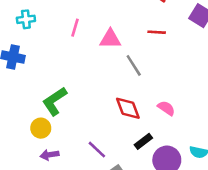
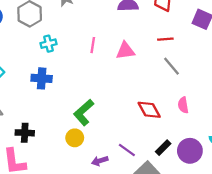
gray line: (134, 65) -> (172, 66), moved
pink semicircle: (166, 108) -> (183, 105), turned -126
black rectangle: (143, 141) -> (163, 148), moved
purple arrow: (50, 155) -> (100, 161), moved

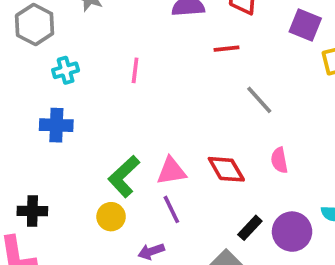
red line: (165, 39) -> (227, 49), moved
pink triangle: (125, 51) -> (171, 171), moved
purple line: (127, 150) -> (171, 209), moved, turned 30

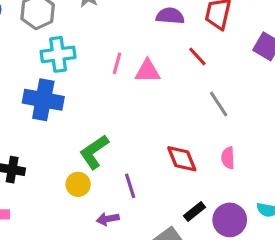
red line: (227, 49) -> (197, 56), turned 45
cyan cross: (66, 70) -> (58, 54), size x1.5
blue cross: (56, 125) -> (43, 100), size x1.4
pink triangle: (171, 171) -> (148, 71), moved

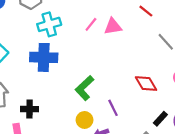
pink line: (117, 63) -> (91, 24), turned 32
yellow circle: (78, 184) -> (85, 120), moved

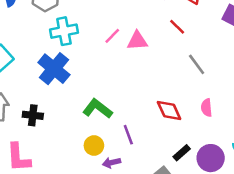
blue cross: (44, 57) -> (54, 69), turned 32
green L-shape: (84, 88) -> (97, 109), turned 75
black cross: (30, 109) -> (33, 115), moved

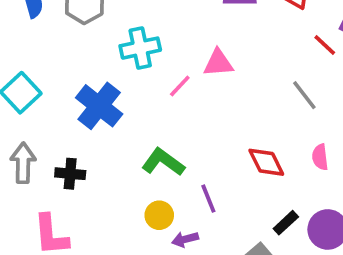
red line: (177, 27) -> (325, 45), moved
cyan cross: (64, 31) -> (140, 48), moved
pink line: (112, 36) -> (180, 86), moved

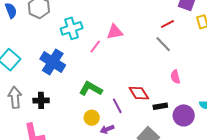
red line: (325, 45) -> (167, 24), moved, turned -64
red diamond: (266, 162) -> (139, 93), moved
black rectangle: (286, 223) -> (160, 106), moved, turned 40

